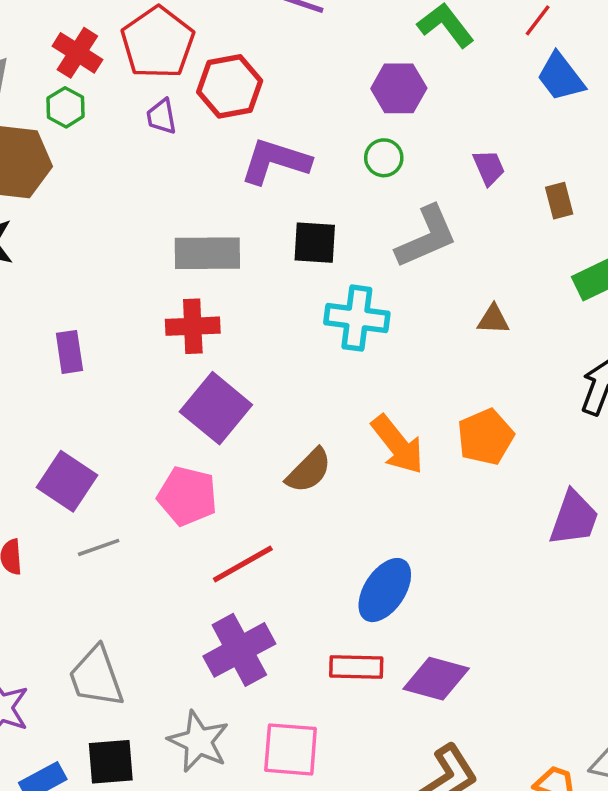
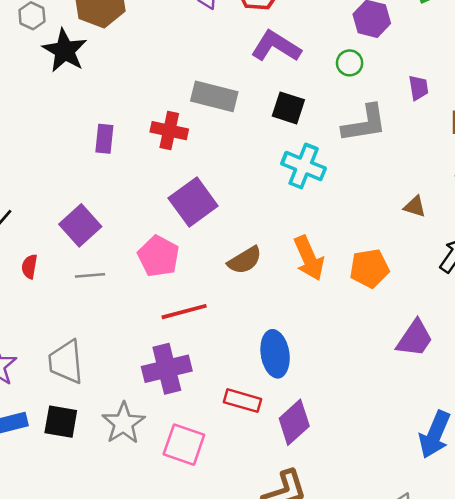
brown triangle: (493, 319) -> (415, 207), moved
red cross: (193, 326) -> (169, 131), moved
blue ellipse: (385, 590) -> (275, 354), turned -57
purple diamond: (436, 679) -> (294, 422), turned -72

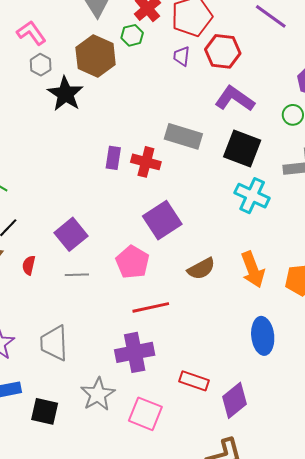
black square: (288, 108) -> (242, 149), size x1.4
purple rectangle: (104, 139) -> (113, 158), moved
blue ellipse: (275, 354) -> (263, 336), moved
black square: (61, 422) -> (45, 411), moved

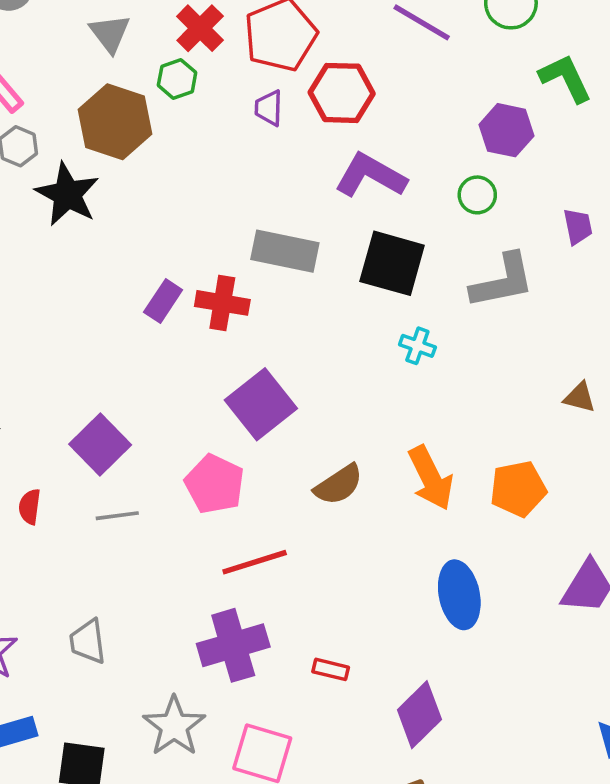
purple rectangle: (113, 158) -> (163, 301), turned 30
cyan cross: (252, 196) -> (417, 346), size x0.6
gray trapezoid: (54, 343) -> (88, 642), size x0.7
red rectangle: (194, 381) -> (331, 669), moved, size x0.7

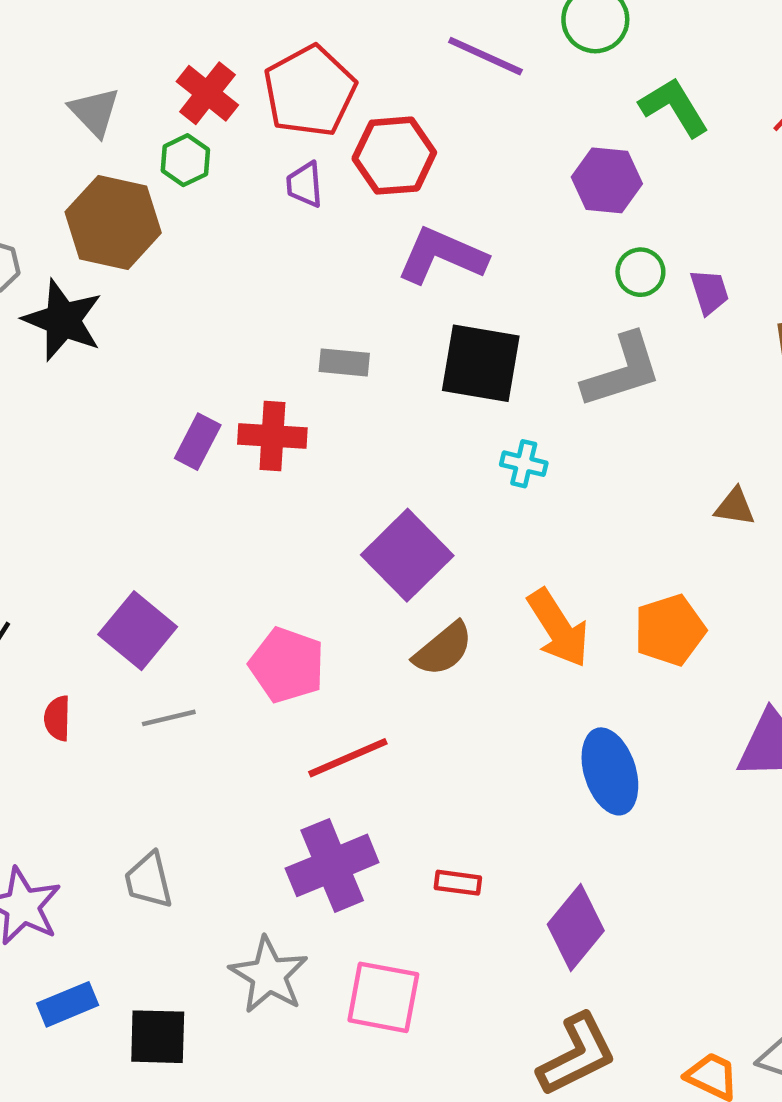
green circle: (477, 195) -> (640, 272), moved
gray rectangle: (285, 251) -> (344, 362), size x0.6
purple square: (261, 404) -> (407, 555), moved

